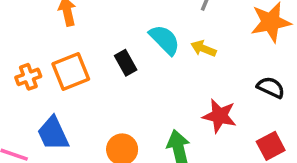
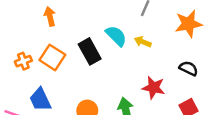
black rectangle: (126, 63) -> (90, 51), size x1.5
orange square: (71, 72) -> (52, 57), turned -35

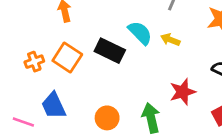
black rectangle: (90, 51) -> (110, 51), turned -35
red star: (154, 88) -> (183, 92), turned -30

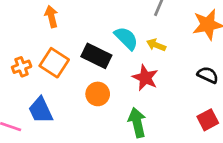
red star: (183, 92) -> (145, 78), moved, turned -30
orange circle: (107, 118) -> (98, 94), moved

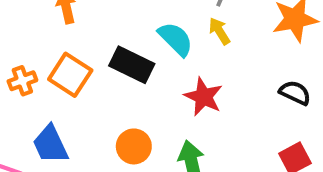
yellow arrow: (156, 45) -> (219, 31), moved, turned 36
orange circle: (98, 94) -> (134, 146), moved

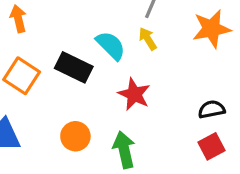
black semicircle: (295, 93) -> (212, 109), moved, turned -36

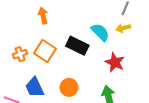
yellow arrow: (148, 39) -> (123, 28), turned -72
orange circle: (75, 136) -> (69, 87), moved

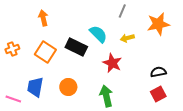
yellow arrow: (123, 28) -> (127, 38), moved
orange cross: (20, 54) -> (12, 49), moved
blue trapezoid: (35, 87) -> (35, 87), turned 35

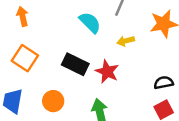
cyan semicircle: (98, 34) -> (90, 22), moved
black rectangle: (76, 47) -> (75, 64), moved

